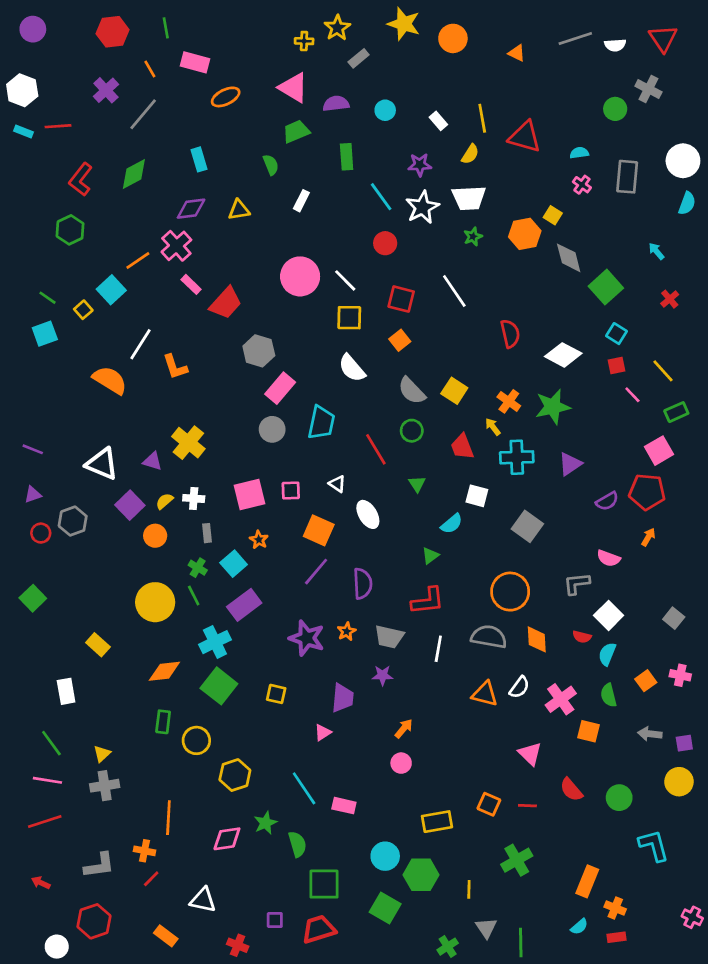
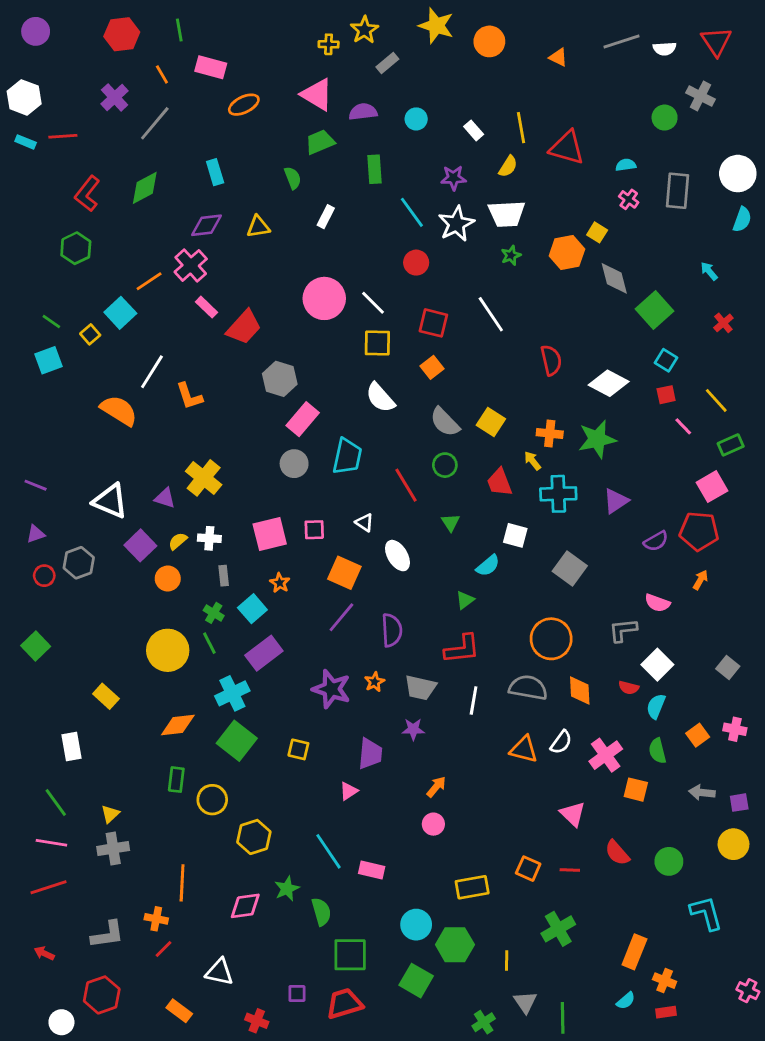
orange cross: (509, 401) -> (550, 433), turned -30

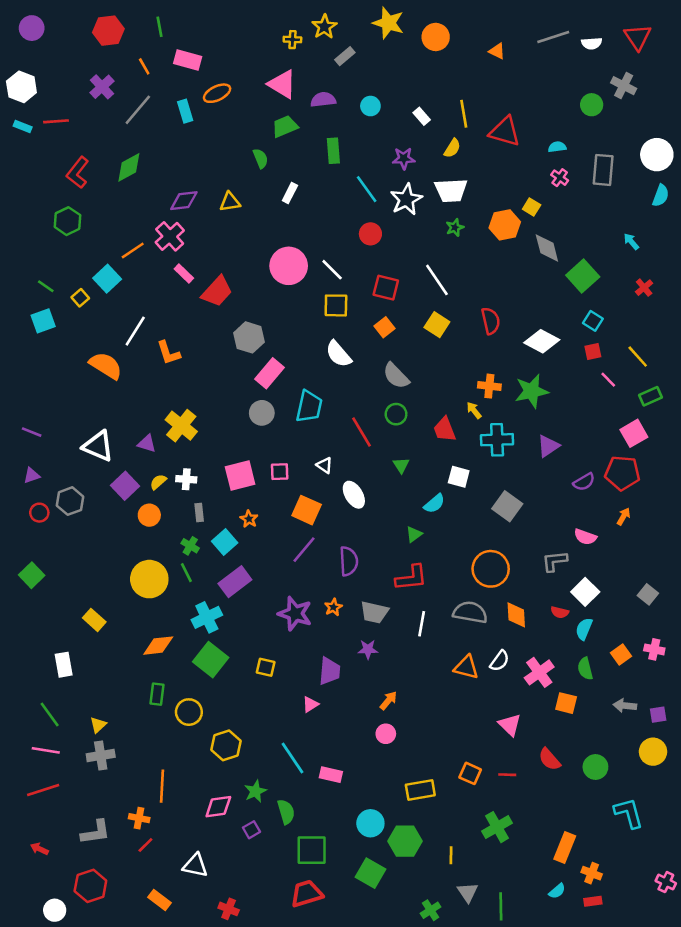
cyan rectangle: (215, 172) -> (185, 111), moved
yellow square: (491, 422) -> (437, 325), moved
purple square: (297, 994) -> (252, 830), moved, turned -30

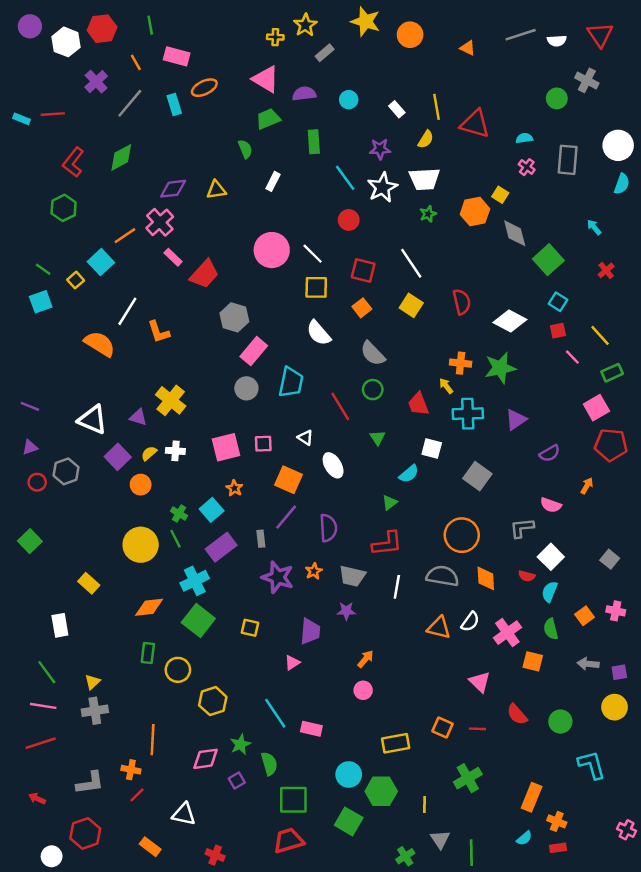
white hexagon: (21, 87) -> (66, 42), moved
red pentagon: (622, 473) -> (611, 445), moved
gray rectangle: (199, 513) -> (261, 539), moved

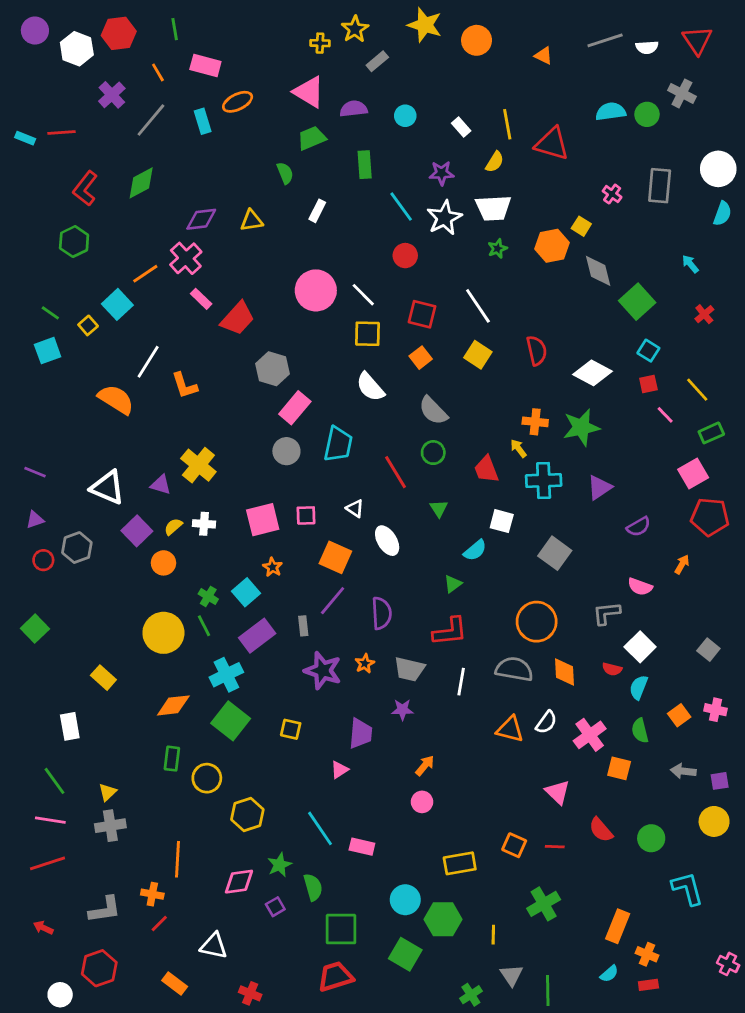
cyan semicircle: (524, 138) -> (611, 112), moved, size x1.5

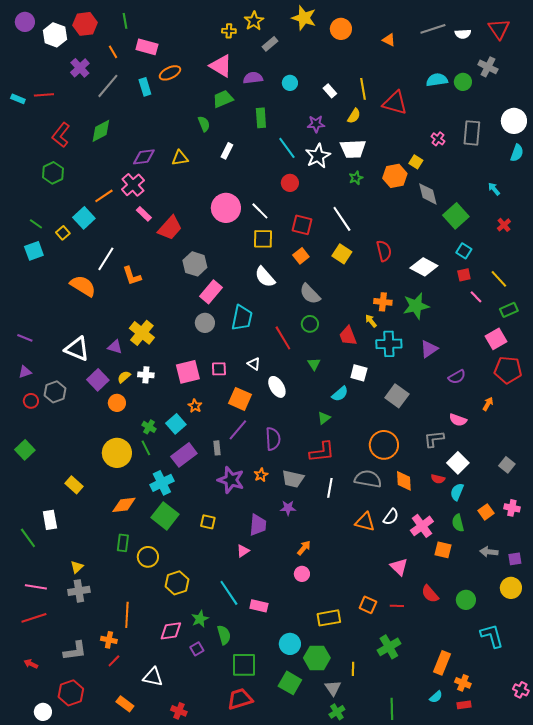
green line: (54, 781) -> (28, 538), moved
gray triangle: (511, 975) -> (333, 688), moved

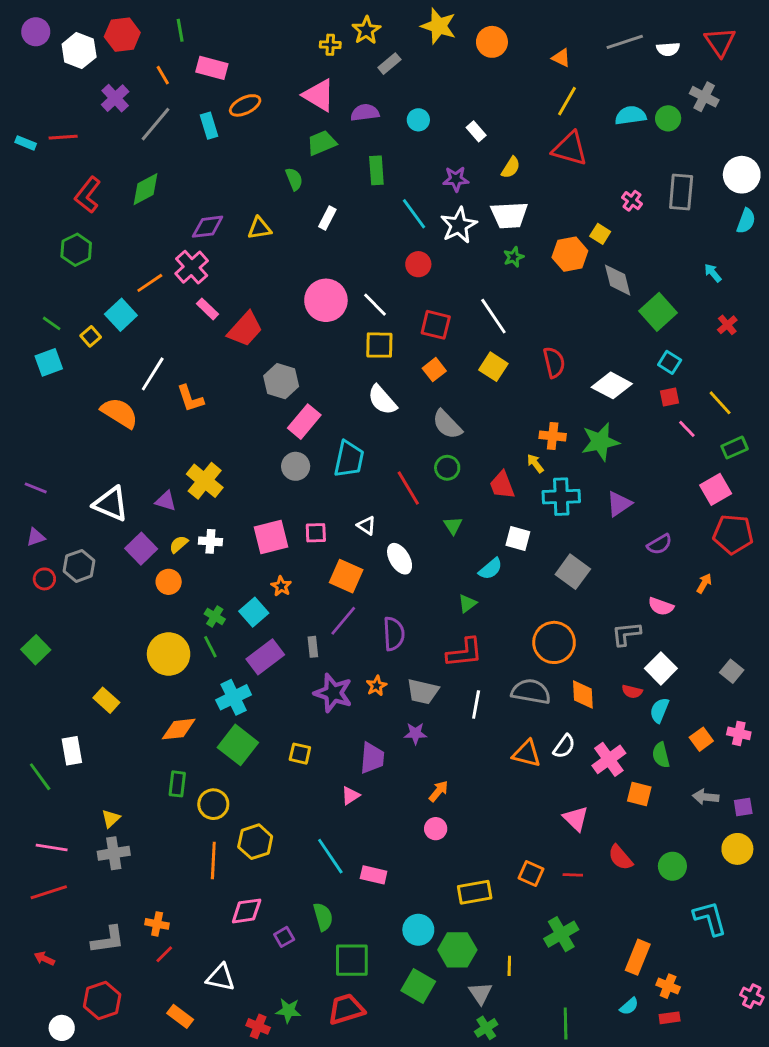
yellow line: (363, 89) -> (567, 101), moved, turned 40
orange line: (127, 615) -> (213, 860), moved
green star: (200, 619) -> (288, 1011), moved, turned 30

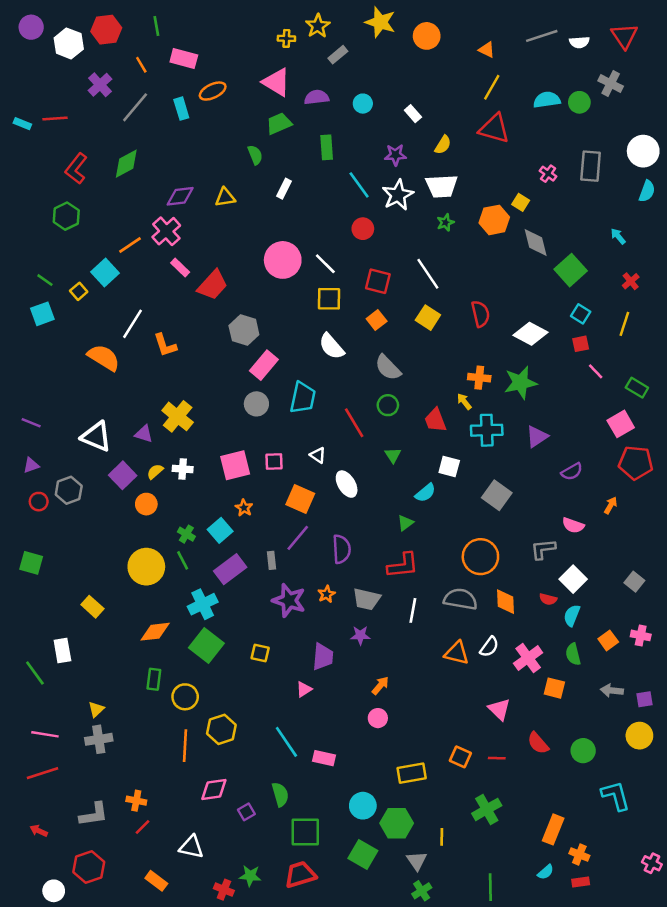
yellow line: (720, 403) -> (624, 324), moved, turned 60
green rectangle: (734, 448) -> (637, 388), turned 55
green square: (36, 650) -> (31, 563), turned -30

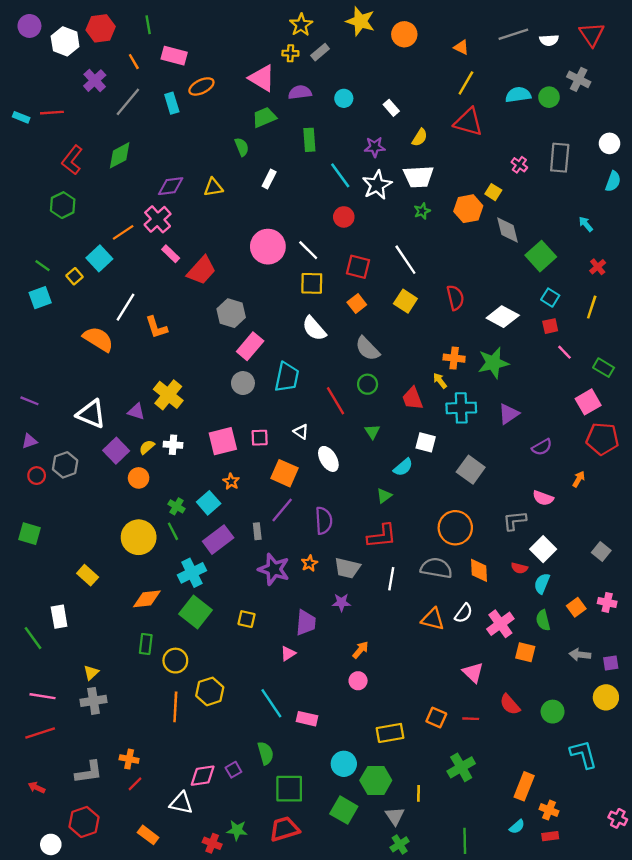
yellow cross: (286, 38) -> (290, 53), moved
white circle: (643, 151) -> (610, 143), size x0.7
pink diamond: (214, 789) -> (203, 776), moved

